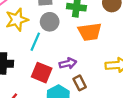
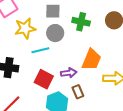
orange trapezoid: (90, 32) -> (92, 60), moved, turned -65
cyan line: (35, 42) -> (40, 50), turned 48

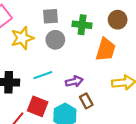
cyan line: (40, 50) -> (43, 75), moved
orange trapezoid: (92, 60) -> (106, 49), moved
red square: (44, 79) -> (38, 106), moved

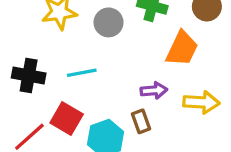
purple arrow: (74, 81) -> (154, 90), moved

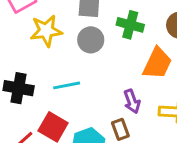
purple arrow: (154, 90) -> (132, 101), turned 75

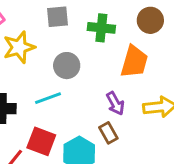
gray circle: (91, 40) -> (67, 66), moved

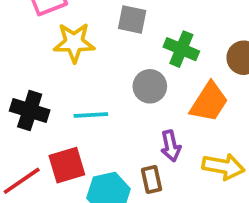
gray circle: (67, 66) -> (150, 86), moved
red square: (41, 141) -> (67, 165), turned 36

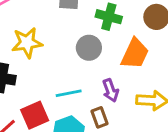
yellow star: (74, 43) -> (27, 43), moved
cyan line: (91, 115) -> (69, 93), moved

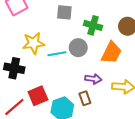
purple arrow: (111, 90) -> (93, 79), turned -63
cyan line: (69, 93) -> (57, 54), moved

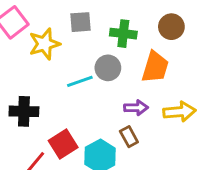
yellow star: (33, 43) -> (44, 44), moved

